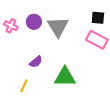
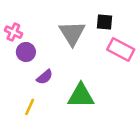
black square: (98, 18) -> (105, 22), moved
purple circle: (34, 22) -> (26, 52), moved

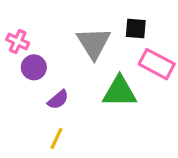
green triangle: (81, 96) -> (120, 92), moved
yellow line: (30, 107) -> (56, 138), moved

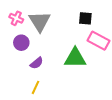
pink cross: (18, 41) -> (16, 18), moved
gray triangle: (94, 43) -> (40, 21), moved

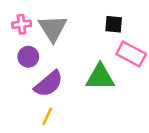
pink cross: (16, 18) -> (22, 24), turned -32
purple semicircle: (37, 63) -> (49, 84), size x1.6

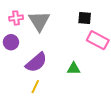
purple circle: (28, 57) -> (11, 42), moved
green triangle: (100, 77) -> (74, 68), moved, size x0.6

